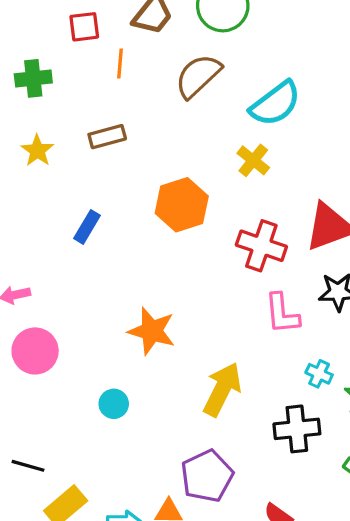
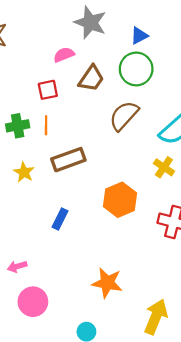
orange line: (120, 63) -> (46, 125), moved
brown rectangle: (107, 137) -> (68, 160), size x1.4

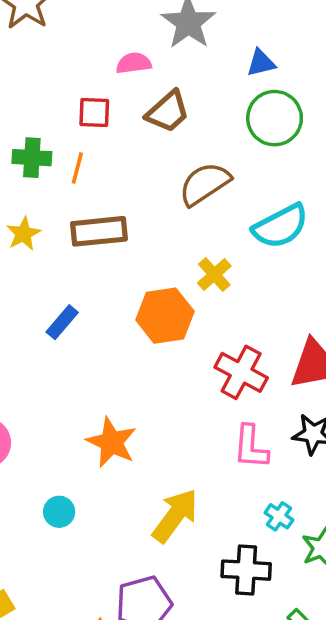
green circle: (136, 69) -> (275, 118), moved
yellow cross: (164, 167) -> (214, 274), moved

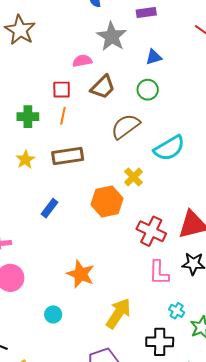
green circle: (275, 118) -> (148, 90), moved, size x0.7
orange line: (77, 168) -> (63, 116), moved

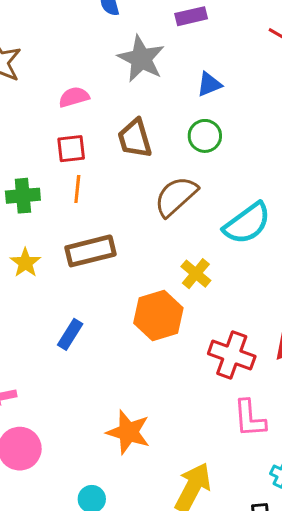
pink semicircle: (82, 61) -> (74, 97), moved
brown trapezoid: (103, 87) -> (135, 138), turned 124

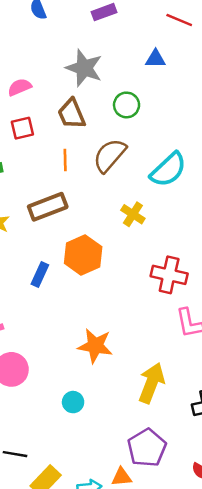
gray star: (141, 59) -> (84, 68), moved
blue triangle: (209, 84) -> (155, 59), moved, turned 30
orange line: (77, 189) -> (65, 160), moved
orange hexagon: (158, 316) -> (83, 255), moved

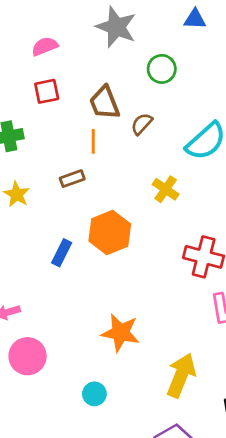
brown trapezoid: (72, 114) -> (104, 103), moved
brown semicircle: (110, 155) -> (142, 124), size x0.6
orange line: (65, 160) -> (93, 141), moved
brown rectangle: (48, 207) -> (72, 179), size x0.6

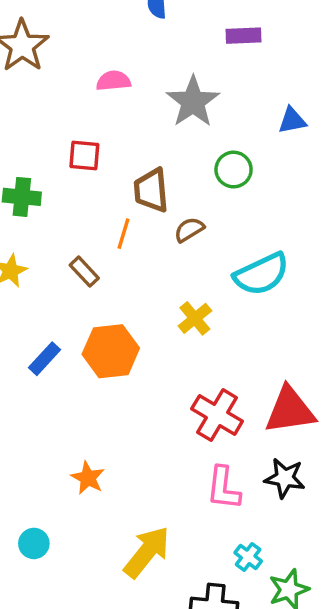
blue triangle: (195, 19) -> (292, 120), turned -30
pink semicircle: (45, 46) -> (113, 81), moved
brown rectangle: (72, 179) -> (84, 272), turned 50
orange star: (120, 333) -> (88, 478), size x0.7

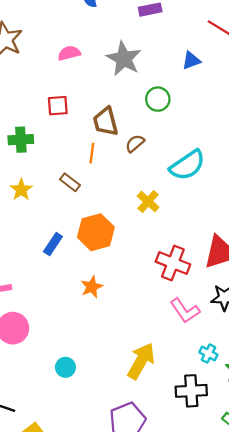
orange star: (88, 478) -> (92, 287), moved, turned 30
pink L-shape: (223, 488) -> (185, 311), turned -32

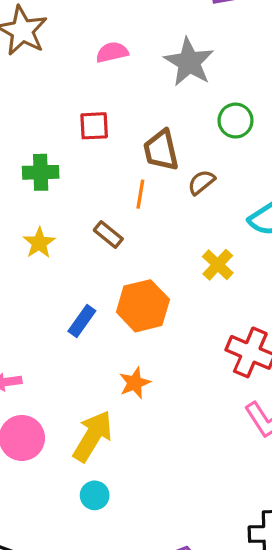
yellow arrow: (141, 361) -> (93, 436), moved

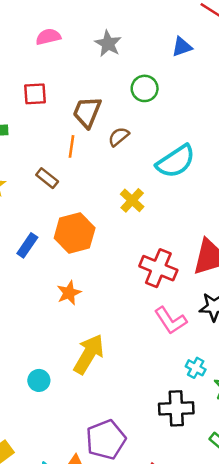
gray star: (189, 62) -> (108, 44), size x0.7
brown trapezoid: (161, 150) -> (87, 112), turned 36
yellow arrow: (93, 436) -> (89, 354), moved

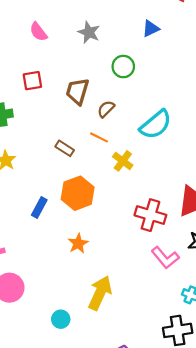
pink semicircle: (48, 37) -> (38, 32), turned -108
orange line: (71, 146) -> (99, 137), moved, turned -66
brown rectangle: (47, 178) -> (65, 148), moved

